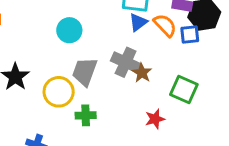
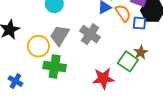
brown star: (142, 73) -> (141, 52), moved
green cross: (86, 115) -> (55, 67), size x1.5
red star: (155, 119) -> (103, 78), size x1.5

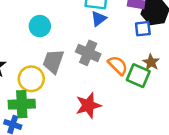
orange semicircle: (123, 13) -> (118, 65), moved
green cross: (55, 67) -> (22, 104), moved
red star: (103, 78) -> (88, 105), moved

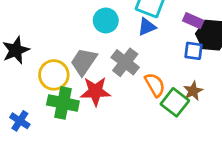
cyan circle: (40, 26) -> (106, 21), moved
green cross: (22, 104) -> (63, 103), moved
red star: (88, 105) -> (95, 91), moved

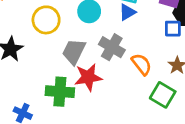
yellow circle: (54, 75) -> (46, 20), moved
green square: (175, 102) -> (163, 95), moved

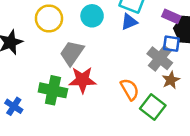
gray cross: (112, 47) -> (160, 58), moved
orange semicircle: (142, 64) -> (130, 89), moved

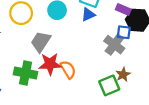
brown star: (171, 80) -> (123, 74), moved
orange semicircle: (130, 89) -> (68, 70), moved
green square: (153, 107) -> (109, 85), turned 30

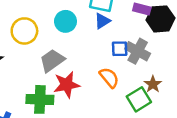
blue square: (124, 32) -> (120, 49), moved
gray trapezoid: (41, 42) -> (52, 60), turned 30
orange semicircle: (68, 70) -> (109, 78), moved

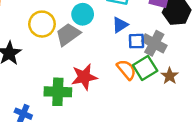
blue triangle: (102, 21) -> (120, 25), moved
gray trapezoid: (52, 60) -> (68, 34), moved
green square: (139, 99) -> (145, 68), moved

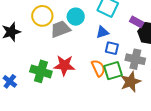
gray cross: (154, 43) -> (135, 59), moved, turned -30
brown star: (170, 76) -> (130, 82), size x1.5

